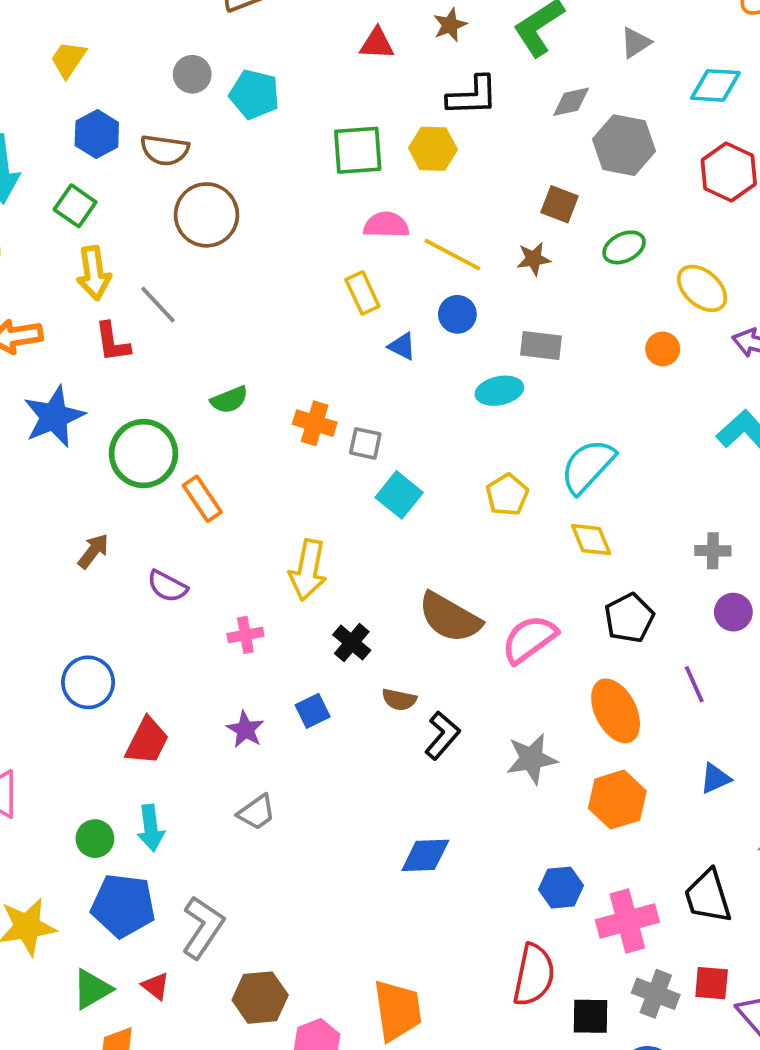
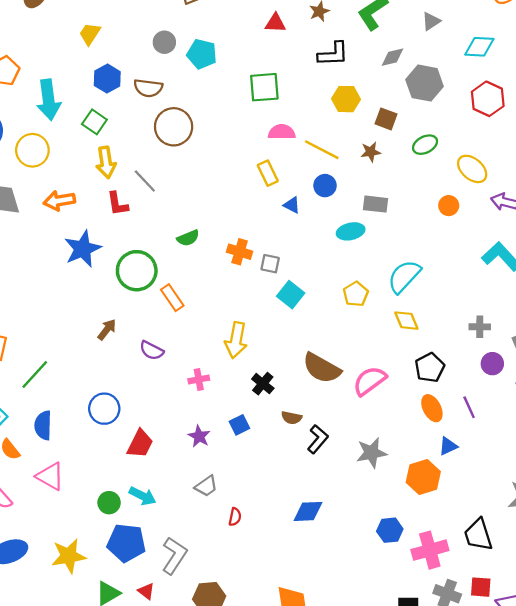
yellow hexagon: (433, 149) -> (346, 99), moved
orange ellipse: (616, 711) -> (432, 408), moved, size x0.7
blue triangle: (715, 778) -> (448, 446), moved
cyan arrow: (151, 828) -> (143, 496), turned -56
red semicircle: (534, 975) -> (235, 517), moved, size x0.5

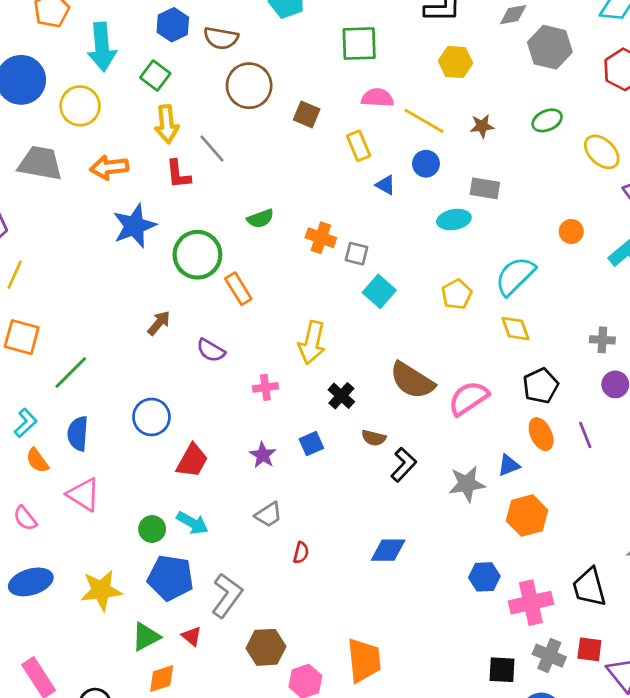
brown square: (386, 119) -> (307, 114), moved
orange circle: (449, 206) -> (571, 231), moved
blue triangle: (448, 446) -> (509, 465), moved

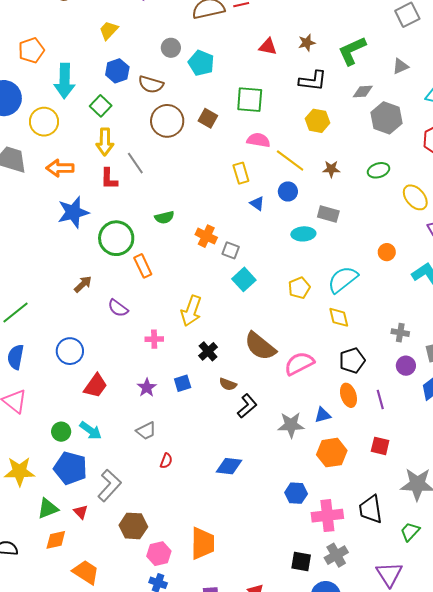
brown square: (307, 114) -> (208, 118), moved
red square: (589, 649) -> (380, 446), moved
gray cross: (549, 656) -> (336, 555), turned 30

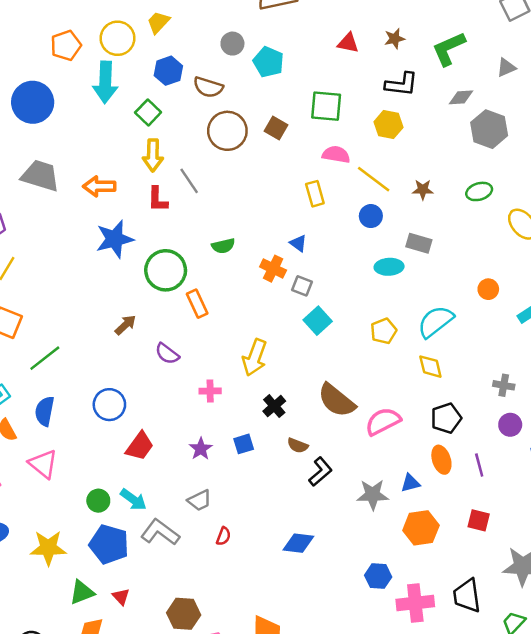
yellow hexagon: (318, 121) -> (389, 125), moved
yellow circle: (44, 122) -> (118, 38), moved
blue triangle: (257, 204) -> (298, 243), moved
gray L-shape: (109, 485) -> (160, 532), moved, turned -96

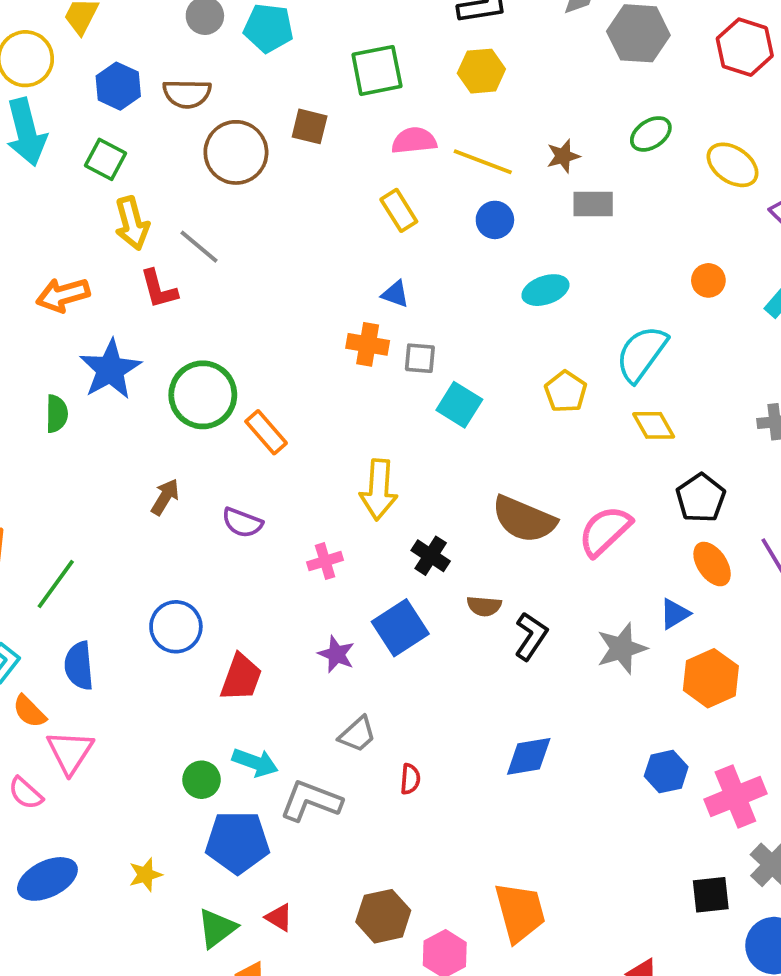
gray rectangle: (419, 243) -> (593, 204), moved
green semicircle: (223, 246) -> (57, 414), moved, turned -60
blue square: (244, 444) -> (400, 628), size x1.6
pink triangle: (43, 464) -> (70, 752), moved, turned 40
yellow star: (48, 548) -> (145, 875), size x0.6

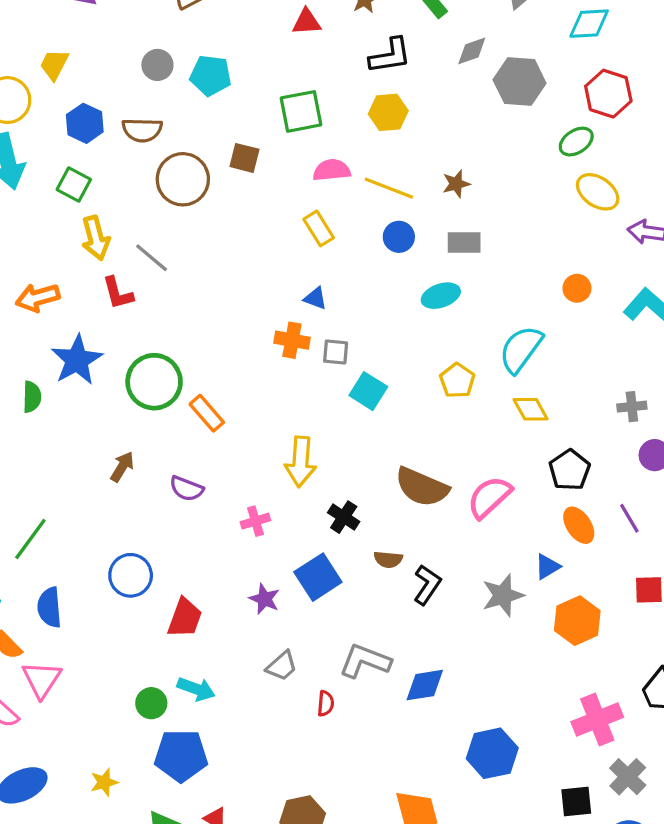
green ellipse: (651, 134) -> (576, 142), moved
gray rectangle: (593, 204) -> (464, 242), moved
blue hexagon: (666, 772) -> (492, 753), moved, size x1.4
gray L-shape: (311, 801) -> (365, 661), moved

